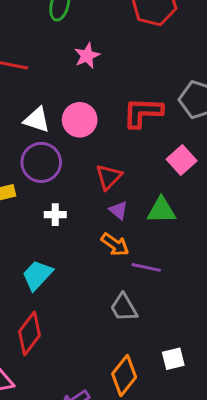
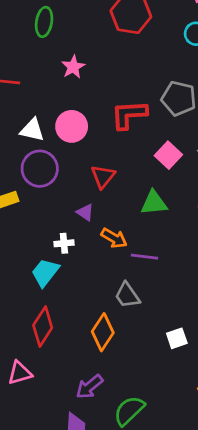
purple triangle: (119, 210) -> (85, 212), moved
white cross: (55, 215) -> (64, 243), moved
orange diamond: (124, 376) -> (103, 332), moved

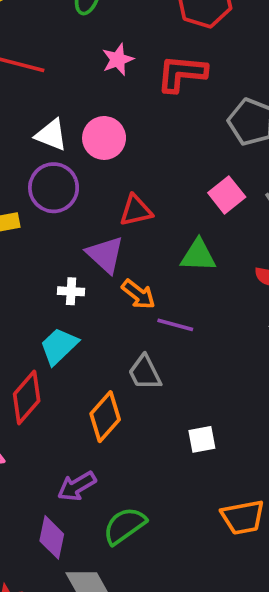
red L-shape: (129, 115) -> (182, 73), moved
red triangle: (103, 177) -> (136, 211), turned 30
purple triangle: (85, 212) -> (105, 255), size x1.6
cyan trapezoid: (45, 272) -> (59, 346), moved

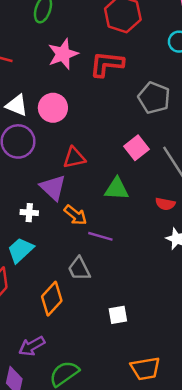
pink star: (118, 60) -> (63, 54), size x1.4

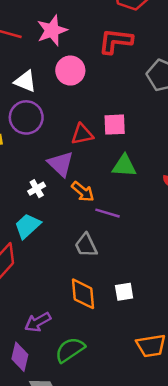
pink star: (63, 54) -> (52, 30), moved
pink circle: (53, 108) -> (70, 71), moved
pink square: (137, 148) -> (115, 125), moved, turned 35
white cross: (29, 213) -> (37, 189), turned -35
orange diamond: (52, 299) -> (83, 294), moved, turned -48

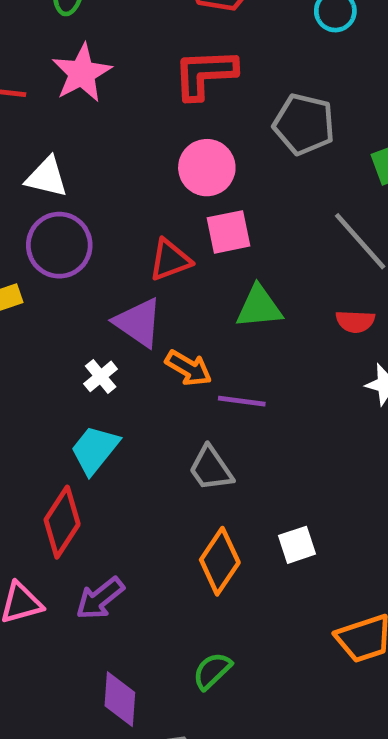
pink circle: (70, 71) -> (207, 168), moved
orange diamond: (83, 294) -> (220, 561), turned 48
purple arrow: (38, 322) -> (100, 598), moved
green semicircle: (70, 350) -> (212, 671), size x0.7

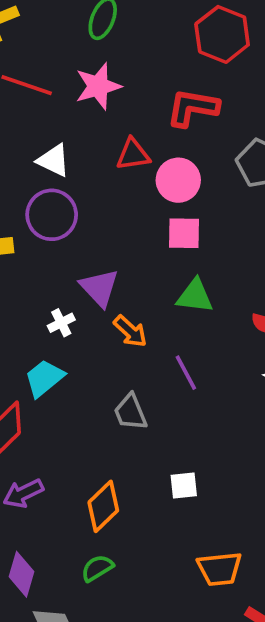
red triangle: (170, 260) -> (133, 154), moved
purple line: (242, 401) -> (186, 373), moved, turned 42
orange diamond: (220, 561) -> (103, 506), moved

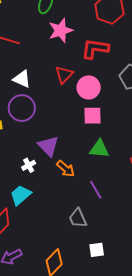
pink star: (98, 86) -> (61, 30), moved
red triangle: (133, 154) -> (64, 75), turned -36
gray trapezoid: (130, 412) -> (78, 218), moved

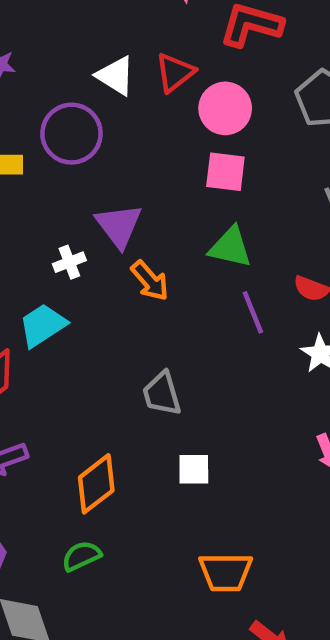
white triangle: (22, 79) -> (116, 76), moved
purple line: (96, 190) -> (253, 312), moved

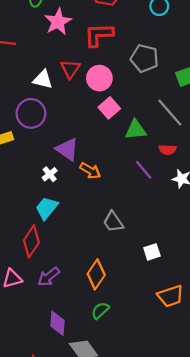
pink square: (225, 172) -> (109, 108), turned -30
green triangle: (230, 247) -> (136, 130), moved
white square: (194, 469) -> (152, 252), moved

